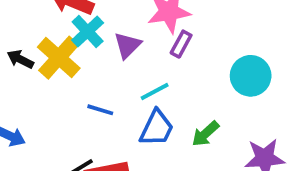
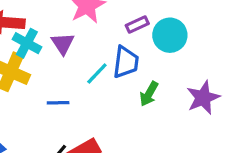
purple rectangle: (181, 44) -> (137, 24), moved, turned 55
blue trapezoid: (157, 128) -> (126, 62), moved

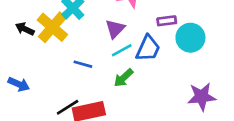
purple triangle: (63, 44) -> (115, 29), moved
green arrow: (149, 94) -> (123, 78), moved

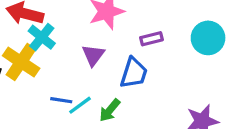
cyan circle: (190, 38) -> (208, 38), moved
cyan line: (122, 50) -> (80, 105), moved

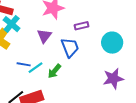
cyan circle: (208, 38) -> (112, 43), moved
blue trapezoid: (134, 73) -> (70, 47), turned -40

